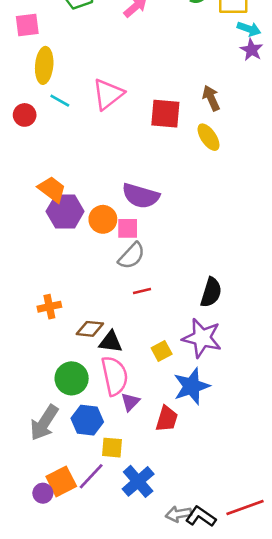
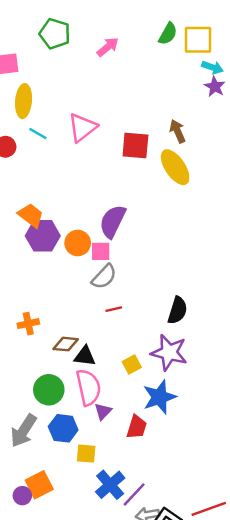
yellow ellipse: (208, 137) -> (175, 167), size x1.4
purple semicircle: (141, 196) -> (113, 221), turned 100
purple line: (91, 476) -> (134, 494), moved

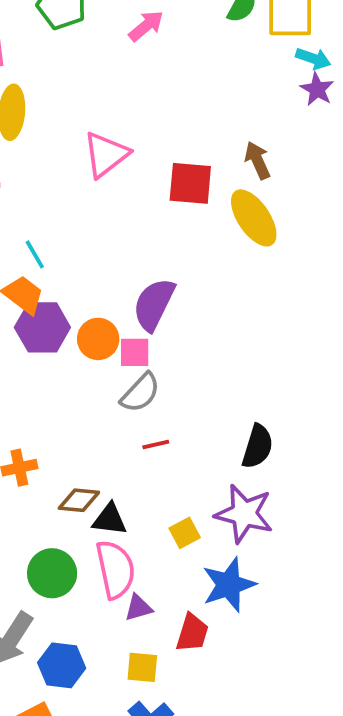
cyan line: (38, 134) -> (35, 254), moved, turned 30
purple triangle: (103, 411) -> (138, 608), turned 30
blue hexagon: (63, 428) -> (62, 665), moved
yellow square: (86, 454) -> (142, 667), moved

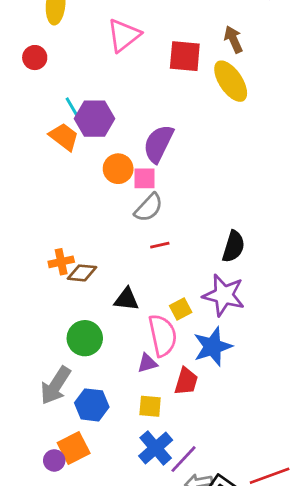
purple hexagon: (42, 327) -> (94, 119), moved
brown diamond: (79, 500) -> (82, 273), moved
pink semicircle: (115, 569) -> (163, 335), moved

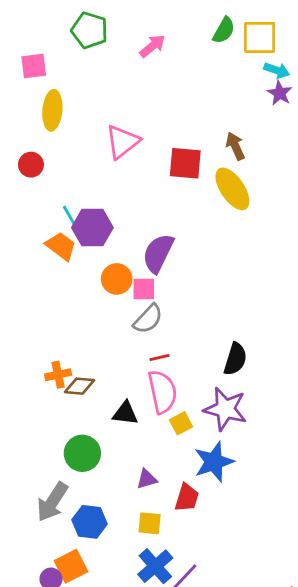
pink semicircle: (163, 335) -> (162, 392), moved

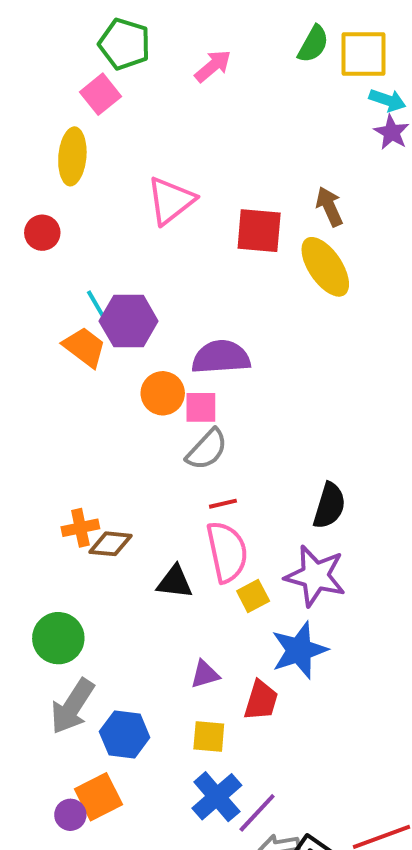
pink square: (34, 66) -> (100, 94), moved, turned -32
purple semicircle: (158, 253) -> (221, 357), turned 60
green circle: (82, 453) -> (58, 638), moved

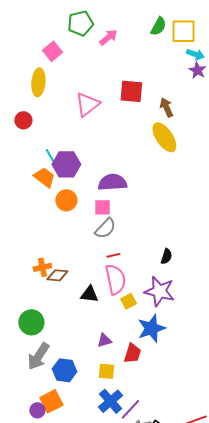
green pentagon: (125, 44) -> (80, 23), moved, turned -30
red square: (259, 231) -> (131, 91), moved
orange circle: (163, 393) -> (66, 200), moved
black semicircle: (329, 506) -> (166, 256), size x0.7

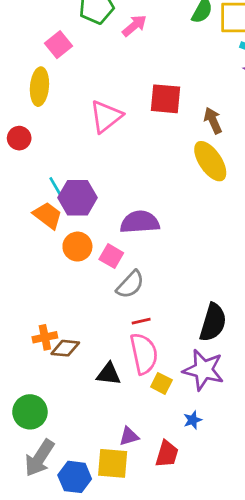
pink square: (102, 207) -> (111, 256), moved, turned 30
black semicircle: (166, 256) -> (213, 322), size x1.8
yellow square: (128, 301) -> (161, 383), turned -35
blue star: (151, 328) -> (193, 420), size x0.5
yellow square: (106, 371) -> (113, 463), moved, size x1.4

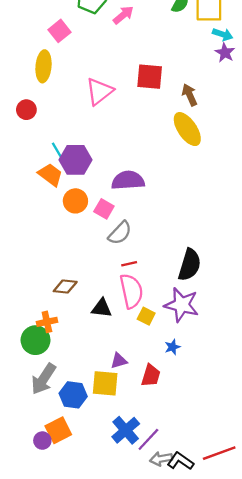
orange cross: (45, 337) -> (47, 322), moved

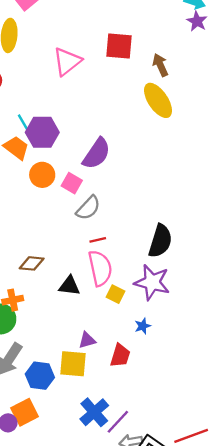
purple semicircle: (128, 180) -> (97, 154), turned 128

